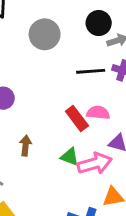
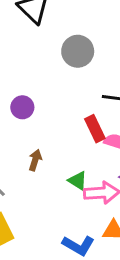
red rectangle: (77, 119) -> (95, 129), moved

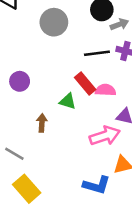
green triangle: (78, 181) -> (68, 101), moved

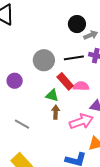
gray circle: (54, 22) -> (44, 60), moved
brown arrow: (42, 123) -> (56, 112), moved
gray line: (14, 154) -> (22, 124), moved

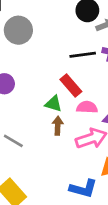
gray circle: (44, 60) -> (18, 30), moved
pink semicircle: (81, 86) -> (87, 107), moved

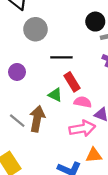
black line: (83, 55) -> (61, 57), moved
brown arrow: (58, 126) -> (37, 119), moved, size x1.6

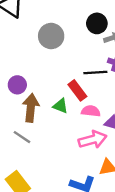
gray circle: (35, 29) -> (51, 36), moved
black line: (61, 57) -> (95, 73), moved
brown arrow: (37, 119) -> (31, 108), moved

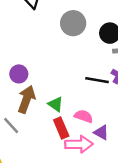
gray circle: (51, 36) -> (73, 23), moved
red rectangle: (77, 90) -> (61, 128), moved

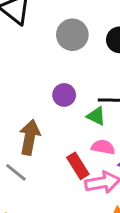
purple circle: (19, 74) -> (64, 95), moved
green triangle: (56, 104) -> (96, 116), moved

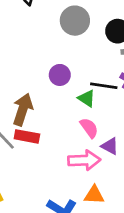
pink semicircle: (103, 147) -> (89, 128), turned 35
red rectangle: (78, 166) -> (27, 136), moved, turned -55

